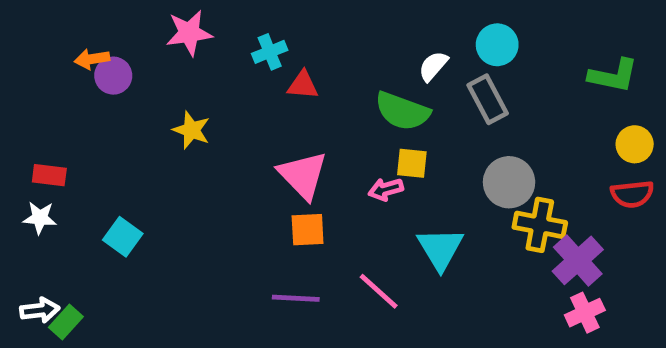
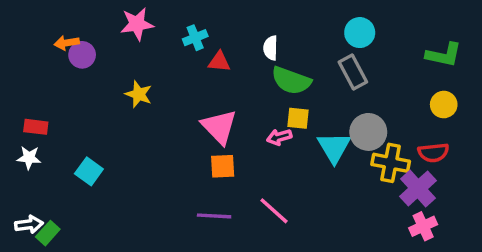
white semicircle: (433, 66) -> (271, 48), moved, turned -40
yellow circle: (635, 144) -> (444, 105), moved
red semicircle: (632, 194) -> (433, 153), moved
cyan triangle: (440, 249) -> (334, 147), moved

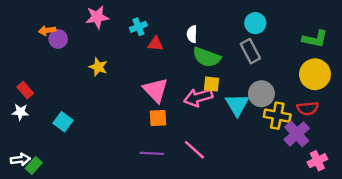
yellow circle: (444, 105) -> (315, 74), size x1.6
red rectangle: (36, 127) -> (25, 90), turned 42
pink arrow: (279, 137) -> (198, 97), size x1.6
pink cross: (423, 226) -> (317, 161), moved

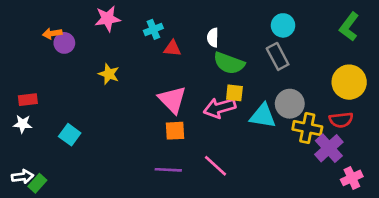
green L-shape: (315, 39) -> (349, 27), moved, turned 115
red rectangle: (25, 90) -> (28, 100), turned -56
cyan triangle: (237, 105) -> (263, 116), turned -50

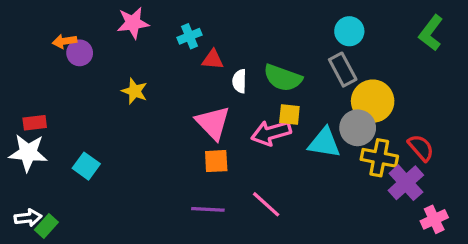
white semicircle: (213, 38) -> (239, 81), moved
yellow circle: (349, 82) -> (373, 101), moved
red semicircle: (341, 120) -> (421, 148), turned -125
white star: (23, 124) -> (28, 153), size x1.6

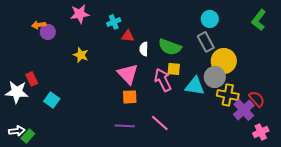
red rectangle: (35, 123) -> (32, 79), moved, turned 72
pink arrow: (271, 133) -> (163, 80), turned 80
red semicircle: (421, 148) -> (257, 99), moved

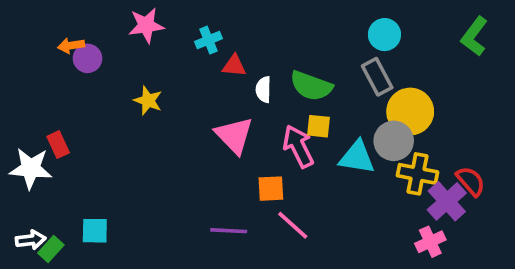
orange square: (130, 97) -> (271, 189), moved
cyan square: (52, 100) -> (95, 231), moved, turned -35
pink cross: (261, 132) -> (430, 242), moved

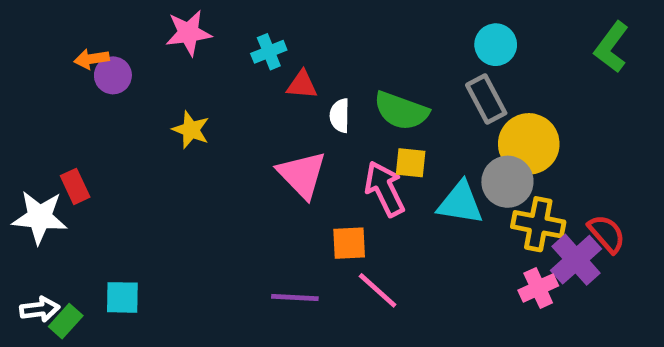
pink cross: (430, 242) -> (538, 288), moved

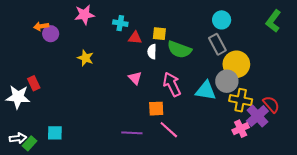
cyan cross: (269, 52) -> (120, 23), turned 32
yellow square: (411, 163) -> (159, 34), moved
pink triangle: (302, 175) -> (135, 78), size x0.6

